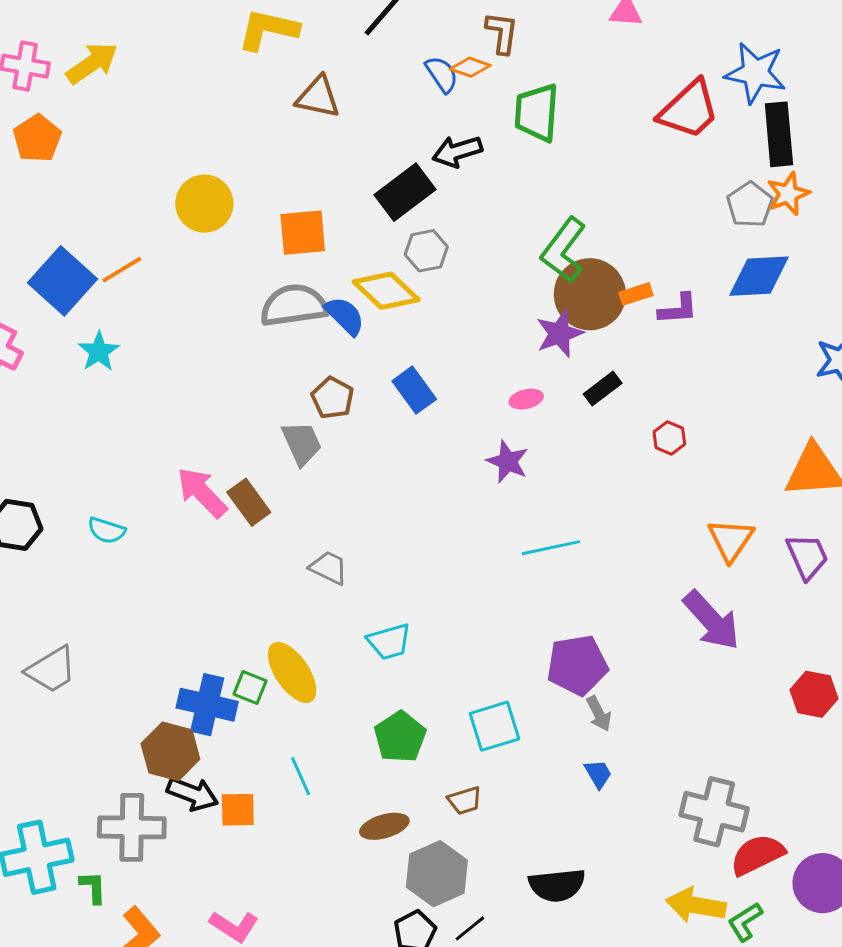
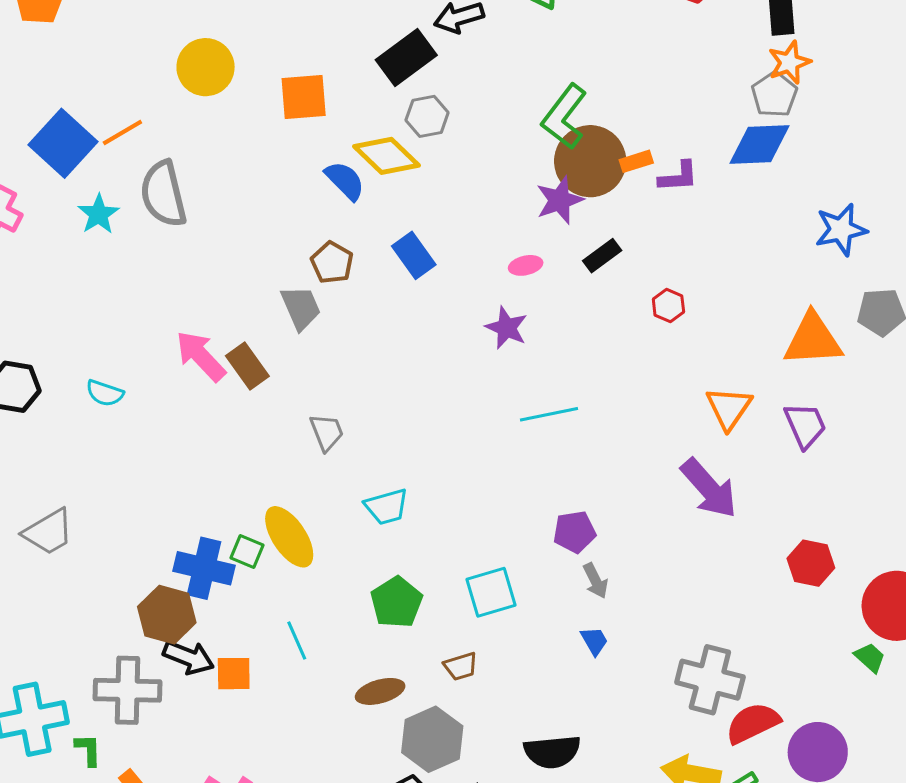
gray pentagon: (750, 205) -> (774, 94), moved
gray semicircle: (294, 305) -> (163, 194), moved, turned -96
gray trapezoid: (329, 568) -> (327, 432), turned 42
purple pentagon: (577, 665) -> (574, 532), size x0.7

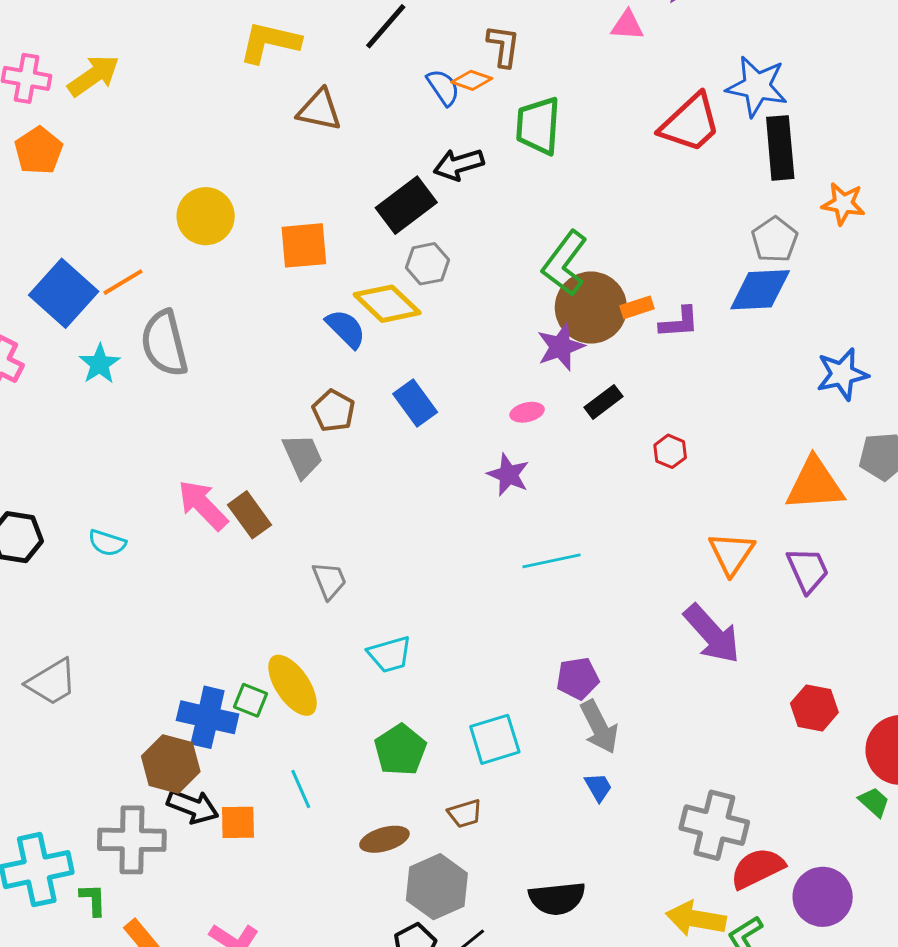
orange star: (789, 62) -> (843, 204), moved, turned 30
gray arrow: (596, 581) -> (599, 727), size x1.5

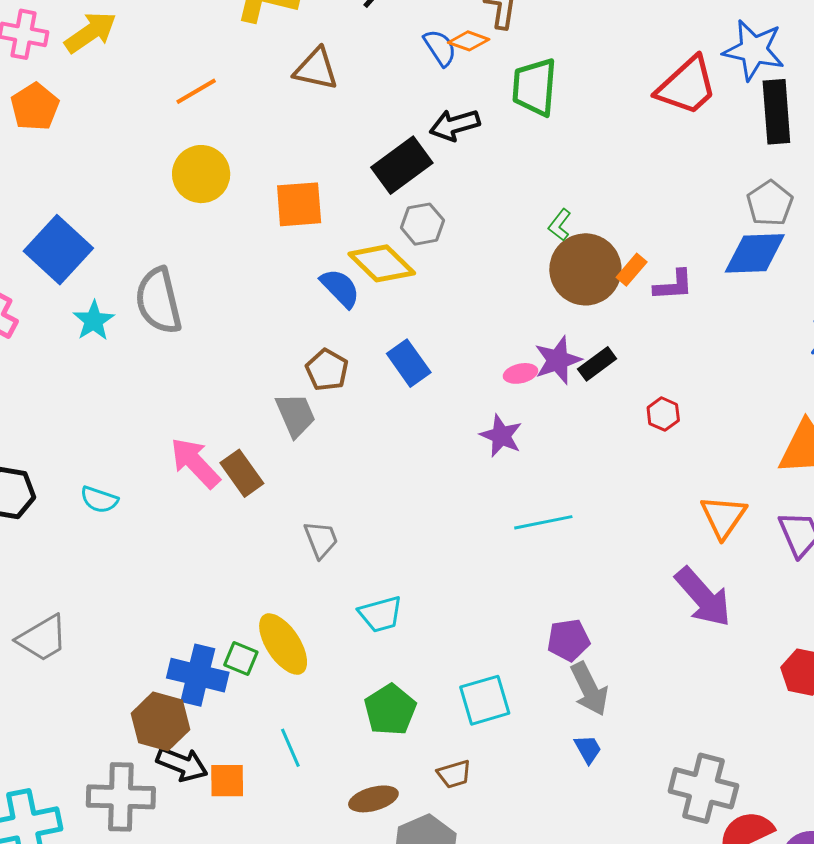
green L-shape: (565, 263) -> (560, 225), size x0.5
orange line: (123, 282) -> (196, 91), moved
orange rectangle: (637, 307) -> (632, 270), turned -32
purple star: (561, 347) -> (558, 360), moved

